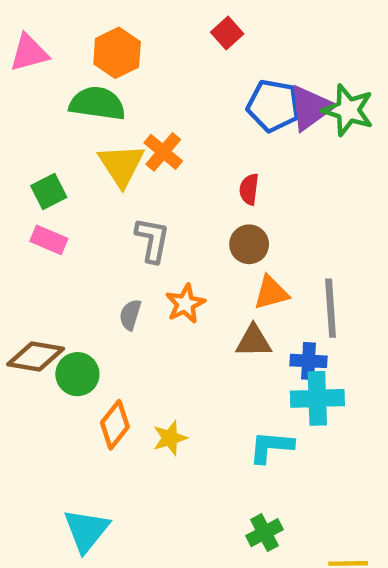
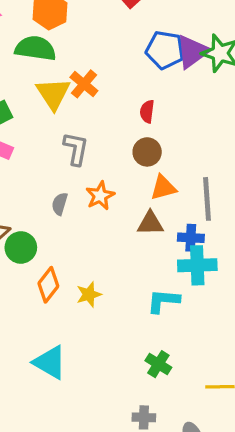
cyan triangle: (86, 530) -> (50, 362), moved, turned -39
green cross: (265, 533) -> (158, 364), turned -30

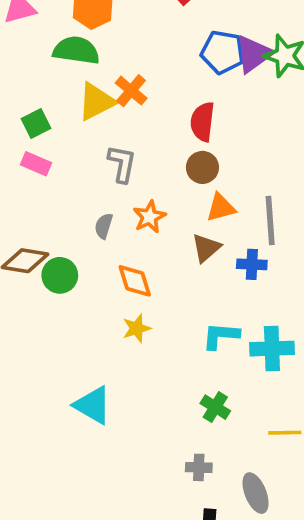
yellow triangle: (53, 94) -> (96, 102), turned 36
red semicircle: (147, 112) -> (202, 122), size x1.5
brown triangle: (150, 223) -> (206, 248), turned -40
cyan cross: (197, 265) -> (272, 349), moved
orange diamond: (48, 285) -> (135, 281), moved, turned -56

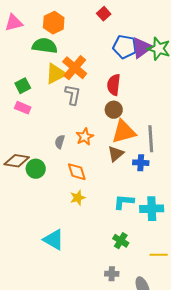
orange cross: (131, 91) -> (75, 68), size x1.4
gray L-shape: (122, 164) -> (73, 95), moved
orange triangle: (221, 208) -> (124, 132), size x1.5

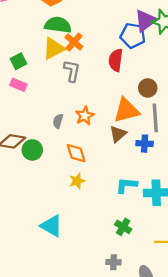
green semicircle: (45, 46) -> (58, 25), moved
blue pentagon: (125, 47) -> (133, 36), moved
orange cross: (75, 68) -> (74, 42), size x0.7
brown circle: (114, 110) -> (148, 88), moved

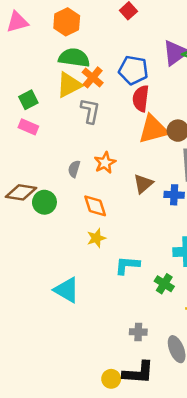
blue pentagon: (133, 36) -> (133, 70), moved
orange triangle: (126, 110) -> (153, 129), moved
cyan L-shape: (126, 185) -> (127, 265), moved
green cross: (123, 227) -> (164, 284), moved

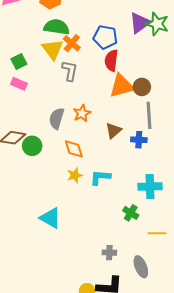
yellow triangle: (69, 85) -> (52, 49), turned -40
gray semicircle: (74, 169) -> (57, 118), size x1.5
cyan L-shape: (127, 265) -> (100, 177), moved

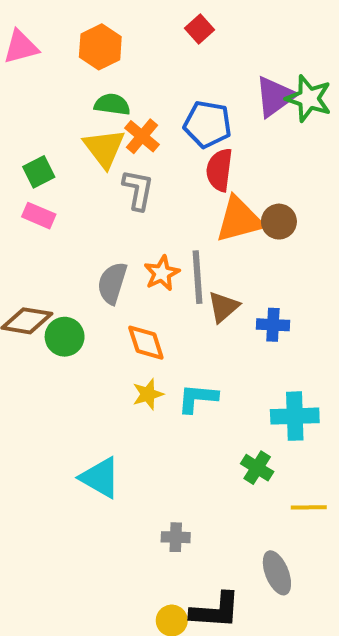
green semicircle: (57, 27) -> (112, 104), size x0.7
gray line: (149, 115) -> (198, 277), moved
gray cross: (109, 253) -> (176, 537), moved

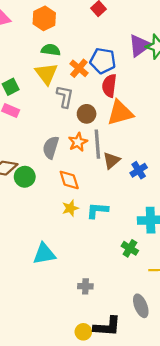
orange cross: (142, 136) -> (79, 68), moved
brown circle: (279, 222) -> (87, 114), moved
blue cross: (273, 325) -> (139, 170), turned -35
cyan triangle: (100, 478) -> (44, 254), turned -40

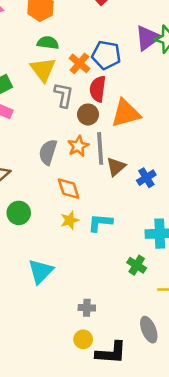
red semicircle: (109, 86) -> (98, 89), moved
green circle: (25, 177) -> (19, 213), moved
cyan triangle: (44, 254) -> (41, 271), turned -35
yellow circle: (83, 332) -> (83, 339), moved

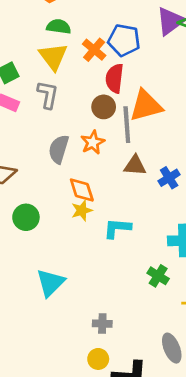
gray L-shape: (64, 95) -> (48, 95), moved
gray line: (100, 148) -> (127, 125), moved
brown triangle: (116, 167) -> (135, 166), turned 45
yellow star: (70, 220) -> (82, 210), moved

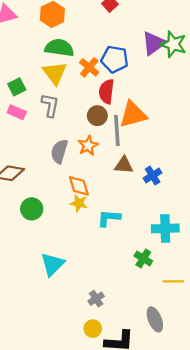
green semicircle: (59, 27) -> (59, 48), size x1.4
yellow star: (82, 210) -> (79, 203), turned 30
gray cross: (102, 324) -> (96, 299), turned -35

